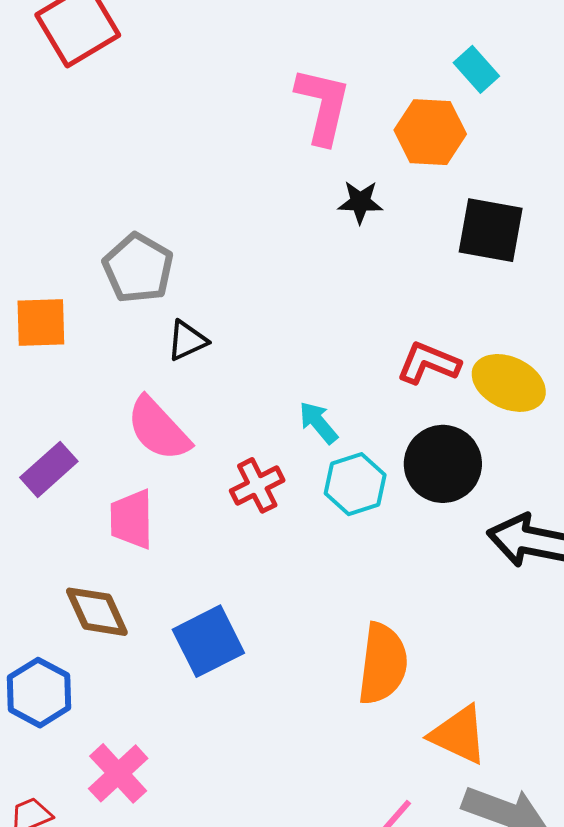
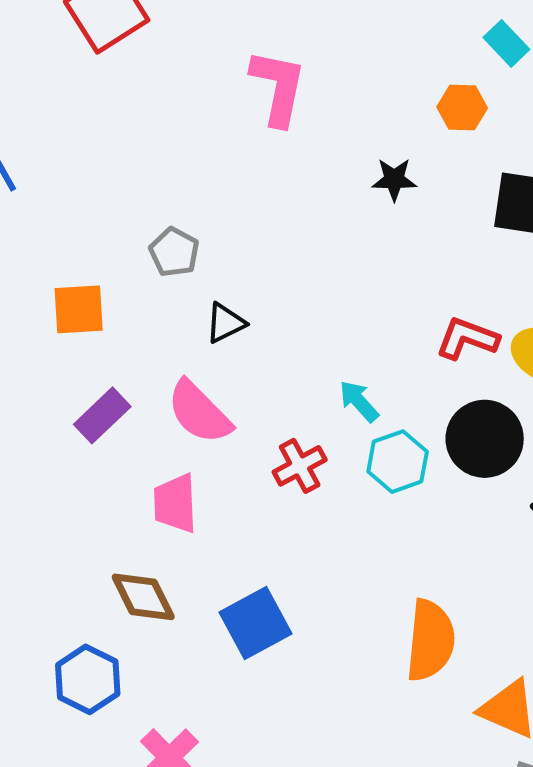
pink L-shape: (323, 106) -> (278, 87), moved
orange hexagon: (430, 132) -> (462, 107), size x0.7
gray pentagon: (138, 268) -> (174, 252), size x0.7
purple rectangle: (49, 469) -> (102, 415), moved

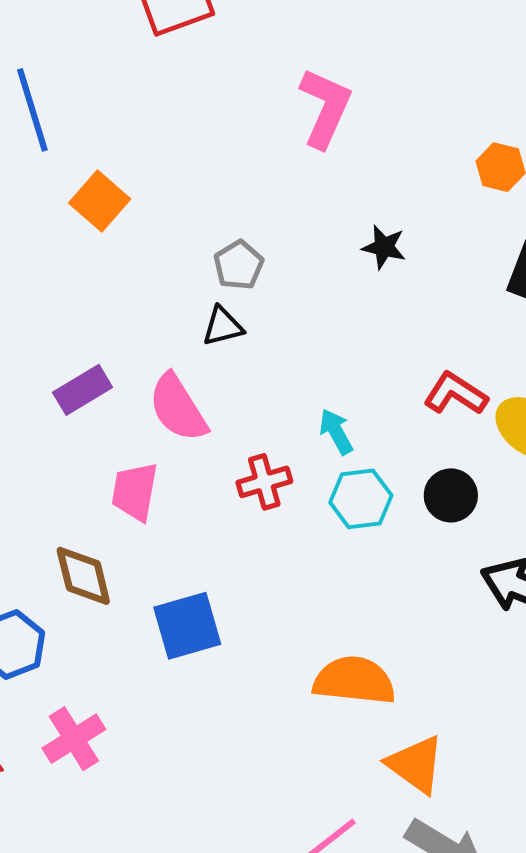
black star: (394, 179) -> (384, 247), moved
gray pentagon: (174, 252) -> (239, 265), moved
orange square: (79, 309) -> (100, 201), moved, turned 32
black circle: (485, 439) -> (451, 495), size x0.7
orange semicircle: (430, 640) -> (354, 681), turned -102

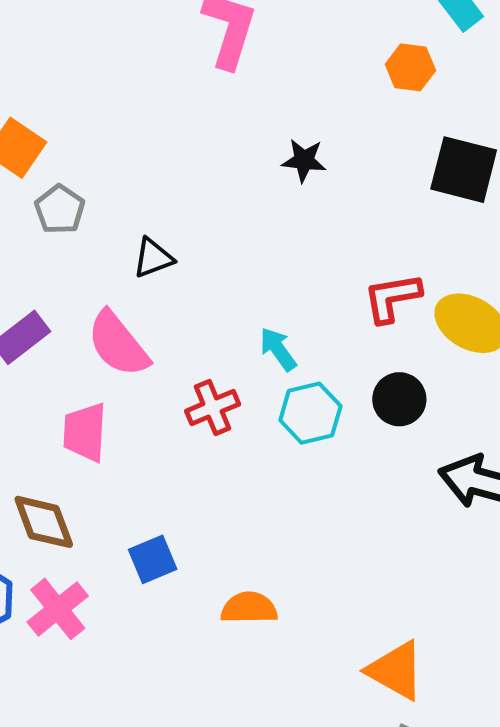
gray pentagon: (239, 265) -> (60, 209), moved
red L-shape: (456, 394) -> (392, 298), turned -36
blue square: (187, 626) -> (153, 559), size x0.7
orange semicircle: (354, 681) -> (249, 608), moved, size x0.7
pink cross: (74, 739) -> (58, 609), moved

